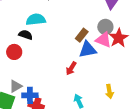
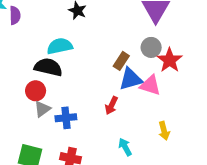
black semicircle: (26, 35) -> (48, 67), size x1.5
pink triangle: (103, 40) -> (150, 85), moved
gray triangle: (16, 86) -> (42, 109), moved
blue cross: (30, 95) -> (66, 118), moved

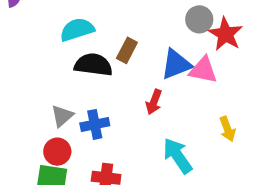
brown rectangle: (121, 61) -> (127, 50), moved
black semicircle: (48, 67) -> (93, 65), moved
red circle: (36, 91) -> (57, 152), moved
cyan arrow: (125, 147) -> (178, 156), size x1.5

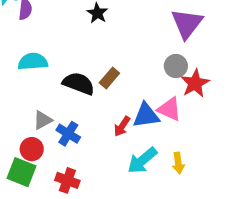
cyan semicircle: (77, 30) -> (33, 62), moved
blue triangle: (176, 64) -> (146, 115), moved
blue cross: (95, 124) -> (68, 134), turned 30
cyan arrow: (178, 156) -> (142, 160), moved, turned -108

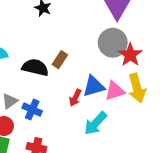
gray circle: (176, 66) -> (113, 43), size x1.5
pink triangle: (169, 109) -> (115, 91), moved, turned -35
yellow arrow: (178, 163) -> (137, 88), moved, size x1.6

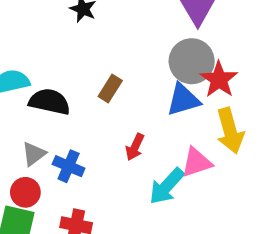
black semicircle: (35, 67) -> (49, 102), moved
blue triangle: (94, 86) -> (183, 100), moved
pink triangle: (115, 91) -> (197, 162), moved

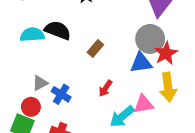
black semicircle: (49, 102) -> (58, 30), moved

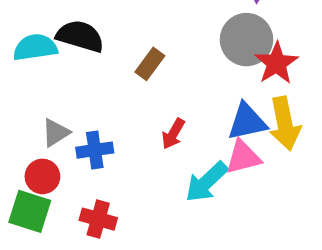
blue triangle: (141, 63) -> (247, 122), moved
blue cross: (61, 94) -> (95, 150), turned -36

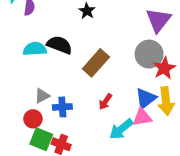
brown rectangle: (150, 64) -> (96, 63), size x1.6
blue triangle: (247, 122) -> (146, 98), turned -30
green square: (30, 211) -> (41, 139), moved

